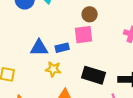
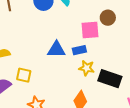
pink square: (84, 35) -> (90, 30), moved
yellow star: (53, 69) -> (87, 68), moved

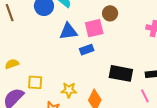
blue triangle: (56, 50) -> (68, 31), moved
yellow star: (87, 68) -> (69, 90), moved

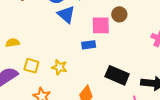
blue triangle: (68, 31) -> (66, 15), moved, turned 36
yellow star: (69, 90) -> (59, 67), moved

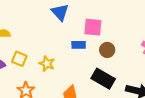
brown circle: (119, 14) -> (107, 50), moved

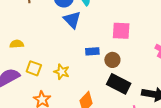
pink square: (93, 27) -> (121, 31), moved
brown circle: (107, 50) -> (112, 60), moved

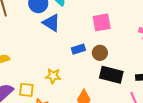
yellow square: (34, 68) -> (26, 90), moved

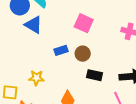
pink square: (102, 22) -> (84, 23), turned 36
black rectangle: (111, 75) -> (95, 75), size x0.7

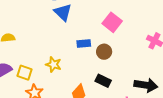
black rectangle: (95, 75) -> (103, 81), moved

